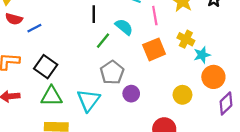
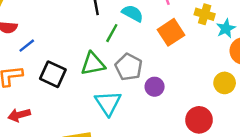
blue line: (34, 28) -> (27, 46), moved
yellow circle: (182, 95) -> (225, 83), moved
green triangle: (51, 96) -> (93, 64), moved

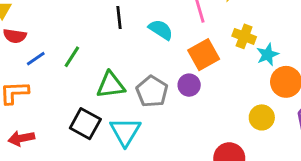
green line: (112, 33) -> (72, 57), moved
black square: (53, 74) -> (85, 124), moved
purple circle: (155, 87) -> (189, 85), moved

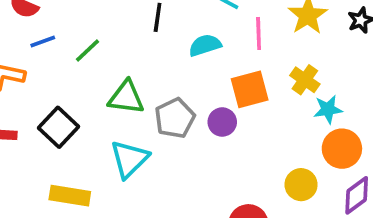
cyan semicircle: (161, 30) -> (205, 45), turned -65
black square: (85, 124) -> (59, 127), moved

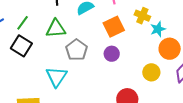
green triangle: (126, 97) -> (56, 29), moved
purple circle: (222, 122) -> (112, 54), moved
black square: (59, 127) -> (21, 46), moved

